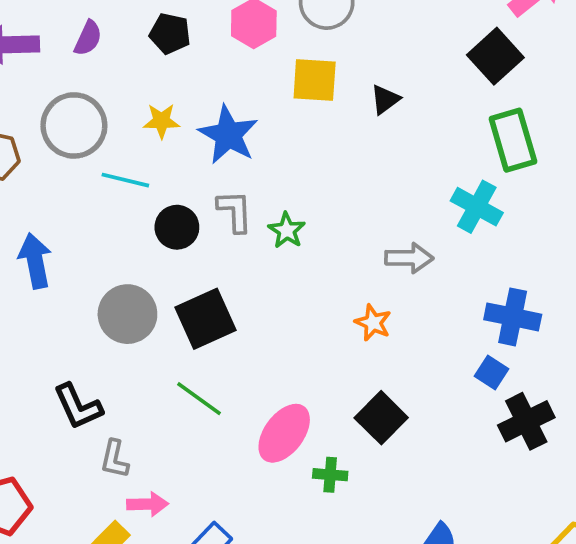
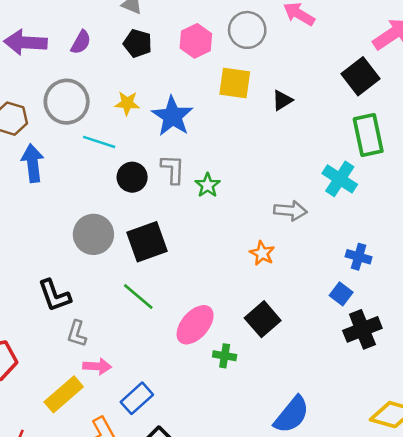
blue arrow: (35, 261) -> (33, 163), moved
blue cross: (513, 317) -> (359, 257), size x0.7

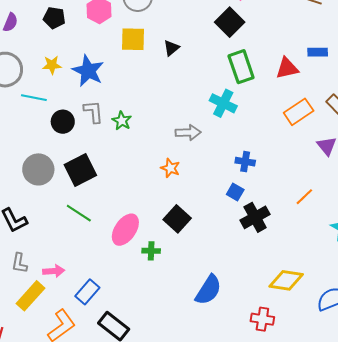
gray L-shape: (77, 334) -> (19, 263), moved

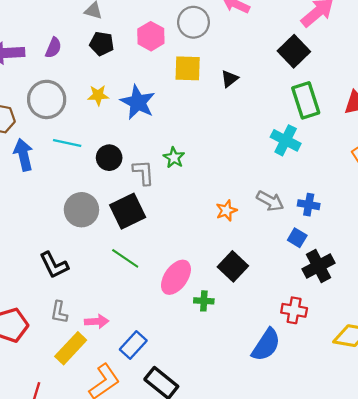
cyan line: (34, 98) -> (67, 143), moved
gray L-shape: (93, 112) -> (143, 172), moved
gray arrow: (188, 132) -> (270, 201), moved, turned 30
orange star: (170, 168) -> (226, 210), turned 30
red cross: (262, 319) -> (294, 310), moved

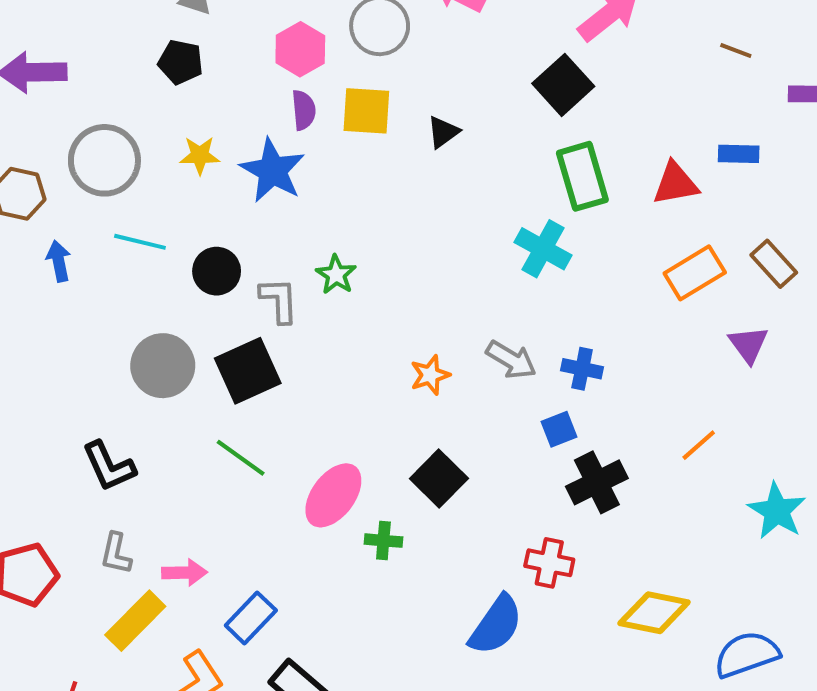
black pentagon: (102, 44) -> (181, 62), moved
purple semicircle: (53, 48) -> (304, 110), moved, turned -30
blue arrow: (23, 155) -> (59, 261), size x0.7
blue square: (297, 238) -> (559, 429), turned 36

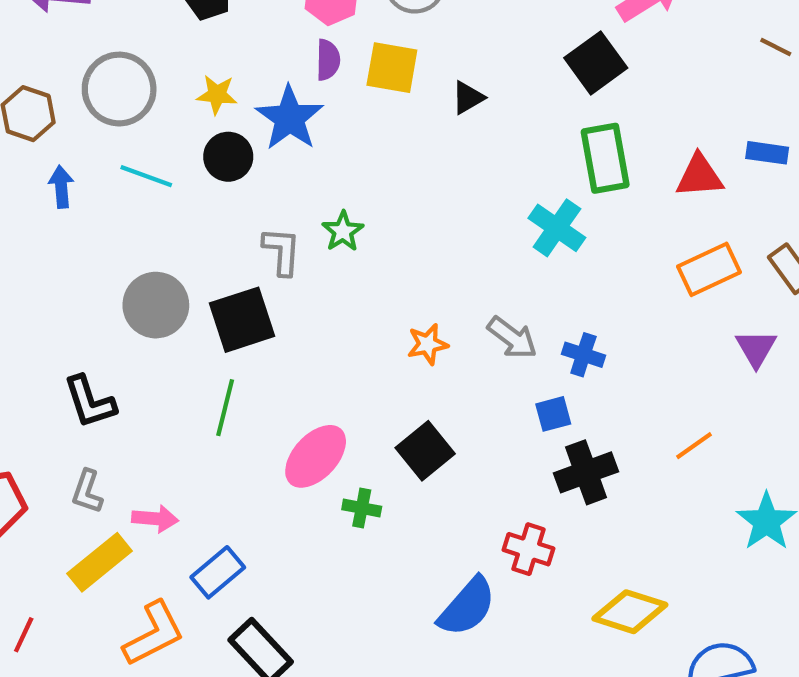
black circle: (217, 271) -> (228, 157), moved
green line: (241, 458) -> (225, 408), turned 62

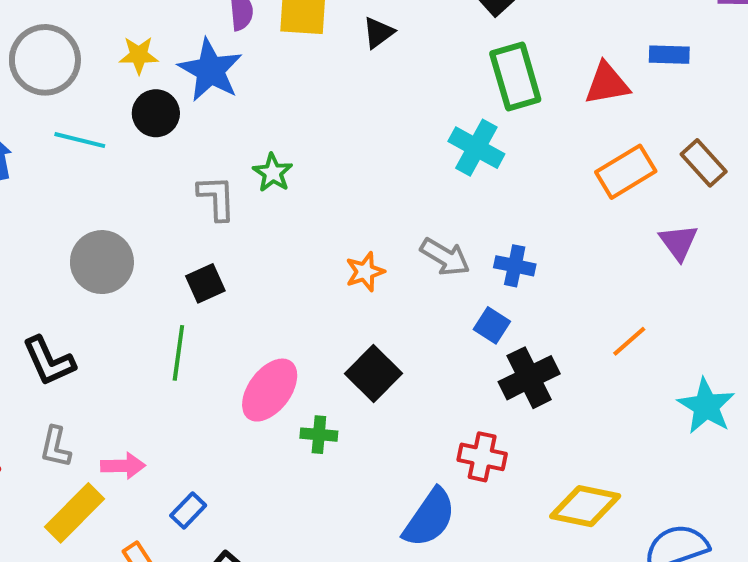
black square: (242, 320) -> (205, 283), moved, size x0.6
blue square: (553, 414) -> (492, 325), turned -36
blue rectangle: (218, 572) -> (188, 511), size x0.7

